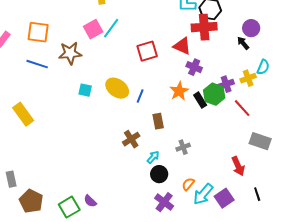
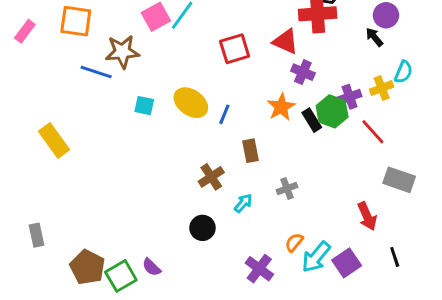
blue line: (37, 64) -> (96, 72), moved
black circle: (159, 174) -> (202, 228), moved
brown pentagon: (31, 201) -> (87, 267), moved

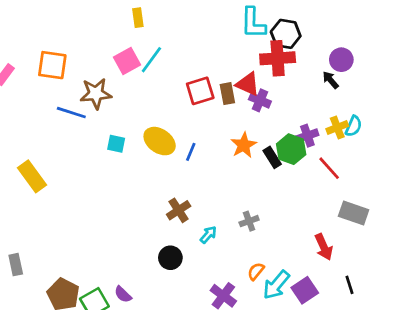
purple cross: (303, 72) -> (260, 100), moved
cyan semicircle: (403, 72) -> (354, 126), moved
brown rectangle: (251, 151) -> (227, 94), moved

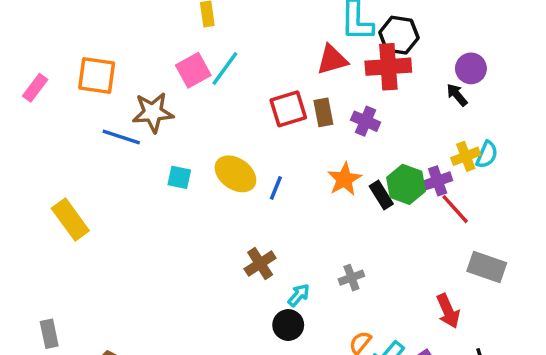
red triangle: (248, 84) -> (332, 60), moved, turned -40
purple cross: (307, 136) -> (438, 181), moved
black circle: (170, 258) -> (288, 325), moved

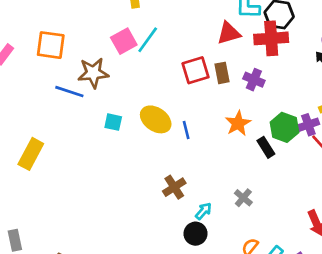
blue line: (276, 188) -> (186, 130), turned -36
black rectangle: (381, 195) -> (266, 147), moved
yellow rectangle: (70, 220) -> (31, 154), turned 64
gray cross: (351, 278) -> (243, 198), turned -30

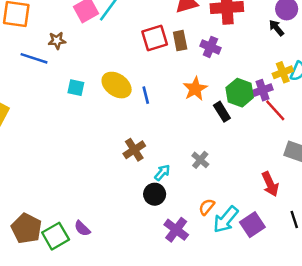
brown star: (93, 73) -> (57, 41), size x0.6

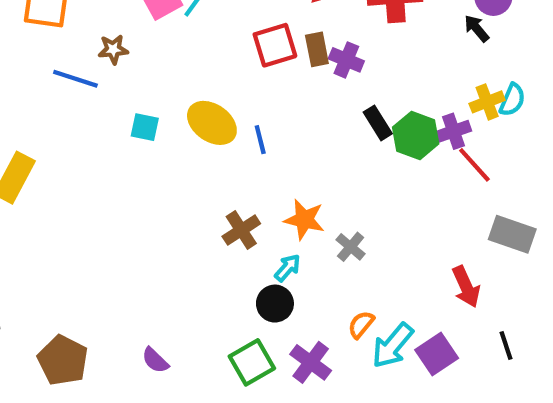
purple cross: (210, 47) -> (346, 60), moved
orange star: (195, 89) -> (304, 220), moved, turned -30
black rectangle: (222, 112) -> (378, 123), moved
green square: (56, 236) -> (252, 362), moved

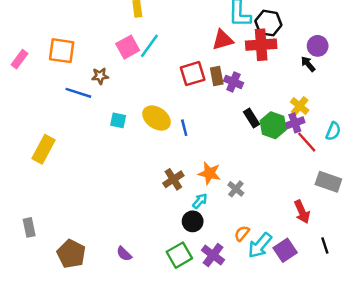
cyan semicircle: (512, 100) -> (333, 131), moved
yellow cross: (487, 102) -> (300, 106), moved, turned -30

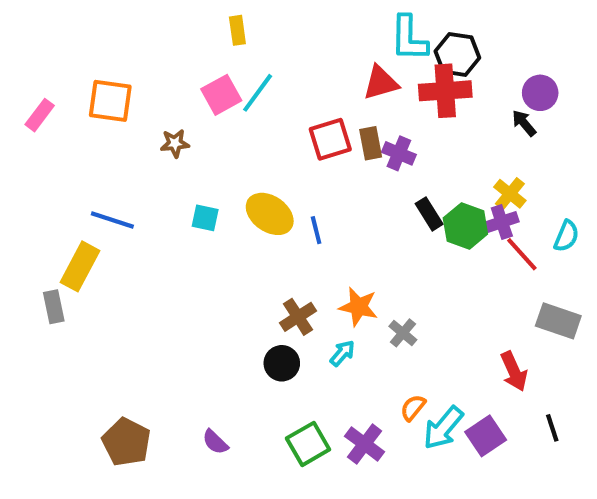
blue line: (78, 93) -> (112, 220), moved
black circle: (193, 221) -> (282, 363), moved
gray rectangle: (29, 227) -> (54, 307), moved

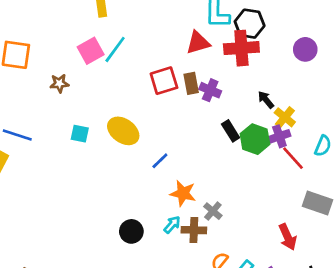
black arrow: (524, 123) -> (266, 100), moved
blue line: (316, 230) -> (160, 161), moved, turned 60
brown cross: (298, 317) -> (194, 230), moved, turned 35

